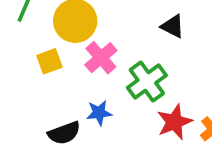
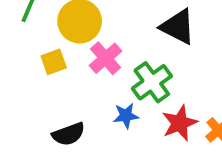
black triangle: (173, 26) -> (178, 27), size x1.5
blue star: (99, 113) -> (126, 116), moved

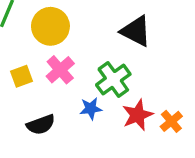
pink cross: (106, 58) -> (60, 70), moved
yellow square: (54, 62) -> (21, 76), moved

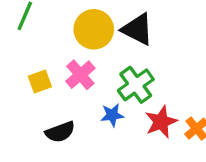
yellow circle: (50, 26) -> (94, 29), moved
black triangle: (136, 31) -> (137, 29), moved

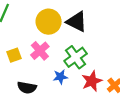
black semicircle: (60, 132) -> (27, 88), turned 30

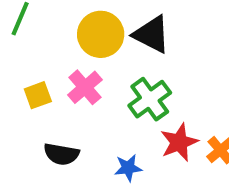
blue star: (60, 77) -> (128, 168), moved

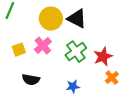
red star: (179, 142) -> (103, 57), moved
blue star: (128, 168) -> (73, 87), moved

